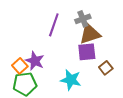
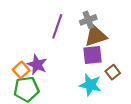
cyan star: (71, 80) -> (90, 85), moved

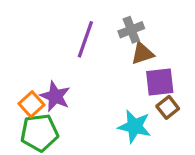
brown triangle: (96, 36) -> (142, 54), size x0.7
purple square: (92, 55) -> (160, 82), moved

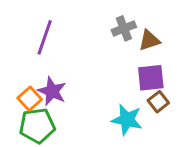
purple line: (85, 39) -> (45, 37), moved
brown triangle: (142, 54) -> (149, 40), moved

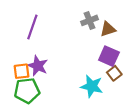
purple square: (151, 78) -> (109, 56), turned 30
orange square: (30, 99) -> (22, 71), turned 35

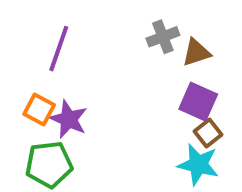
orange square: (22, 71) -> (39, 109), moved, turned 35
cyan star: (92, 86) -> (198, 164), moved

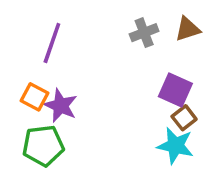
brown triangle: (196, 53) -> (188, 29), moved

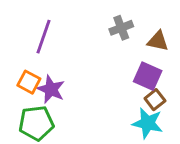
brown triangle: (188, 29) -> (158, 41), moved, turned 30

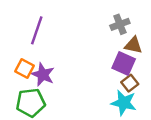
gray cross: (121, 28) -> (120, 24), moved
brown triangle: (158, 41) -> (133, 45), moved

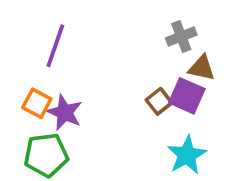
brown square: (130, 83) -> (159, 101), moved
cyan star: (124, 103) -> (187, 155), turned 30

